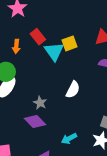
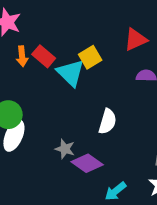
orange arrow: (16, 46) -> (22, 56), moved
purple diamond: (35, 122) -> (87, 163), moved

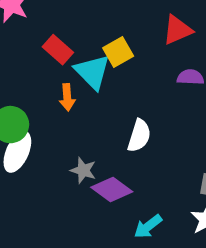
orange arrow: (22, 56) -> (67, 97), moved

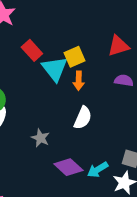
orange arrow: (67, 97) -> (79, 81), moved
purple diamond: (112, 189) -> (68, 167), moved
cyan arrow: (148, 226) -> (98, 170), moved

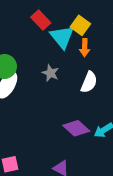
yellow square: (75, 57) -> (80, 25), turned -30
gray star: (40, 138) -> (50, 73), moved

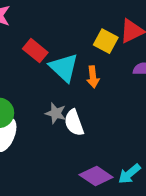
yellow square: (80, 25) -> (106, 41), moved
white semicircle: (89, 82) -> (74, 123), moved, turned 145

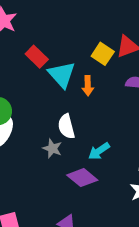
gray star: (56, 113) -> (52, 148), moved
cyan arrow: (129, 174) -> (99, 151), moved

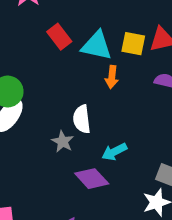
yellow square: (103, 54) -> (133, 44), turned -30
cyan triangle: (62, 75) -> (97, 46), moved, turned -44

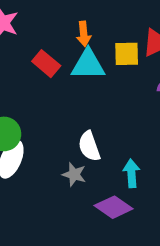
orange arrow: (112, 77) -> (84, 34), moved
cyan arrow: (114, 152) -> (131, 173), turned 125

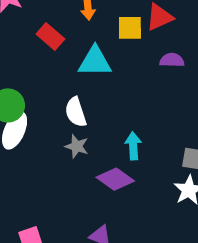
cyan triangle: (88, 65) -> (95, 62), moved
white semicircle: (89, 146) -> (76, 112), moved

